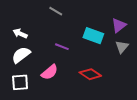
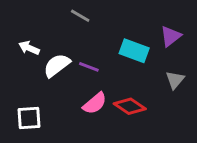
gray triangle: (122, 47) -> (175, 80), moved
white semicircle: (21, 55) -> (57, 65), moved
pink semicircle: (50, 72) -> (95, 103), moved

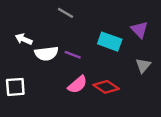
purple triangle: (171, 36) -> (140, 30), turned -36
white semicircle: (57, 65) -> (46, 53), turned -150
white square: (29, 118) -> (15, 87), moved

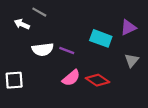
gray line: (65, 13) -> (39, 12), moved
purple triangle: (140, 30) -> (128, 27), turned 49
white arrow: (24, 39) -> (22, 24), moved

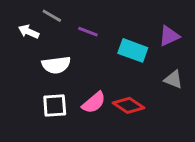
purple line: (67, 50) -> (88, 32), moved
gray triangle: (132, 60) -> (173, 79), turned -48
white square: (14, 80) -> (55, 105), moved

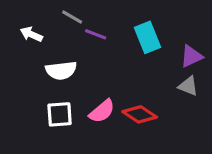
gray line: (52, 16) -> (72, 17), moved
purple triangle: (169, 36) -> (191, 56), moved
cyan rectangle: (133, 50) -> (147, 37), moved, turned 48

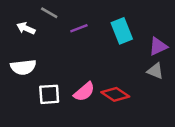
gray line: (72, 17) -> (49, 13), moved
purple line: (96, 34) -> (79, 28), turned -42
white semicircle: (61, 70) -> (23, 67), moved

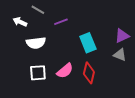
cyan rectangle: (122, 31) -> (88, 43), moved
white semicircle: (23, 67) -> (36, 43), moved
red diamond: (115, 94) -> (89, 73), turned 70

